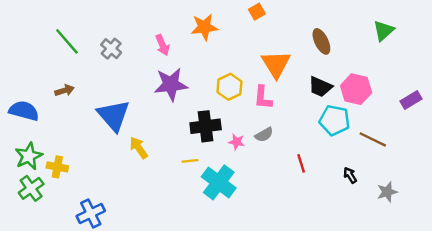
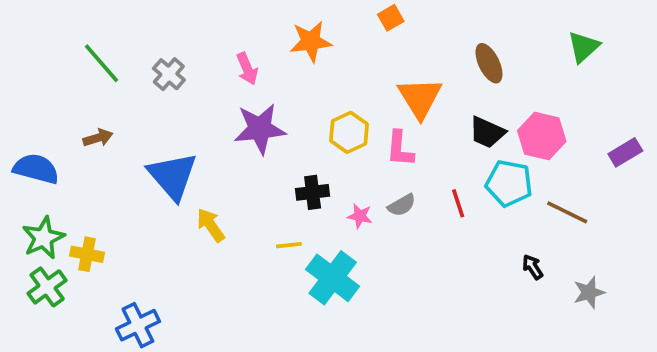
black cross: (206, 126) -> (313, 192), size x0.7
red line: (301, 163) -> (458, 203), moved

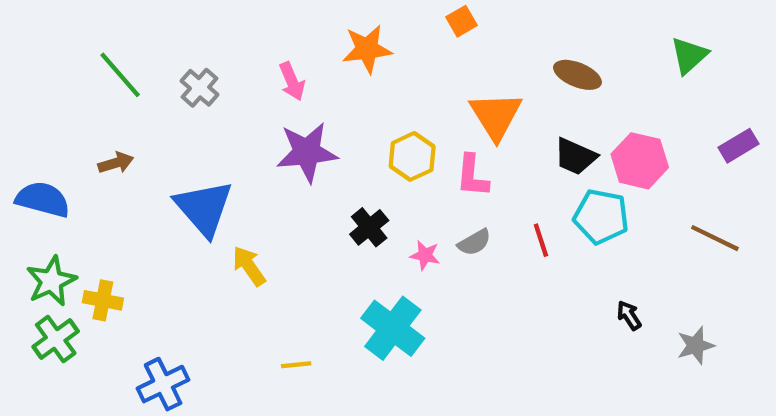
brown ellipse: (489, 63) -> (577, 75), turned -42
purple rectangle: (625, 152) -> (739, 146), moved
black cross: (313, 192) -> (369, 227), turned -32
brown line: (567, 212) -> (715, 238), moved
yellow line: (289, 245) -> (296, 365), moved

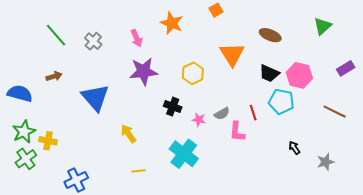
orange star: (367, 49) -> (172, 23), turned 30
pink L-shape: (472, 176) -> (237, 132), moved
black cross: (369, 227) -> (173, 107), turned -30
yellow arrow: (249, 266) -> (128, 134), moved

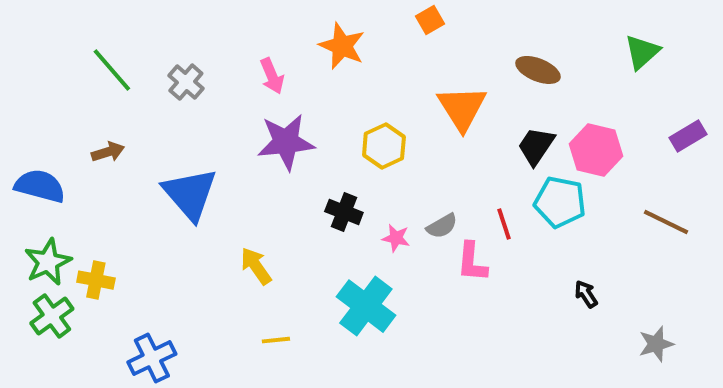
black trapezoid: (269, 73) -> (536, 146), turned 100
gray star: (326, 162) -> (656, 344), moved

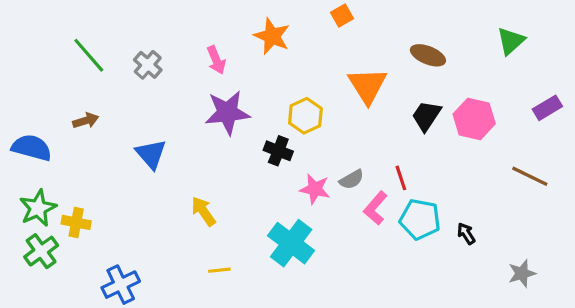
blue triangle: (190, 194) -> (151, 154), size x0.7
cyan pentagon: (560, 202) -> (420, 219), moved
black cross: (344, 212) -> (278, 151), moved
pink star: (396, 238) -> (315, 189), size x1.4
pink L-shape: (472, 262) -> (375, 208), turned 36

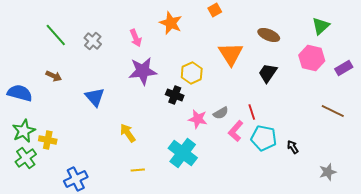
pink hexagon: (474, 119) -> (312, 58), moved
brown arrow: (86, 121) -> (54, 76), turned 42

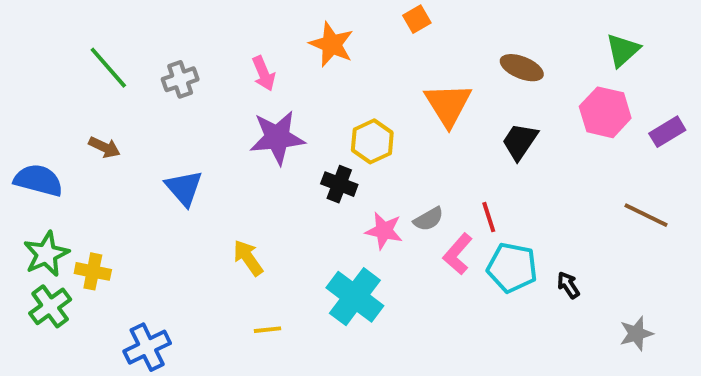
gray cross: (93, 41) -> (180, 79), turned 30

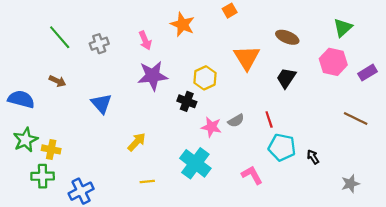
pink L-shape: (458, 254) -> (252, 175), moved, turned 110
yellow arrow: (248, 258) -> (137, 142), turned 78
green cross: (50, 306) -> (43, 176), moved, turned 35

